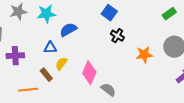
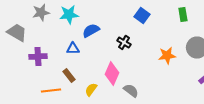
blue square: (109, 13) -> (142, 16), moved
green rectangle: (169, 14) -> (183, 14), moved, turned -64
black cross: (117, 36) -> (124, 42), moved
yellow semicircle: (61, 64) -> (91, 90), moved

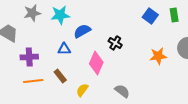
blue square: (142, 16) -> (150, 16), moved
pink diamond: (112, 74) -> (96, 63), moved
orange line: (51, 90) -> (33, 81), moved

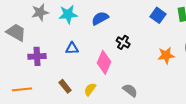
blue semicircle: (82, 31) -> (100, 18), moved
brown rectangle: (60, 76) -> (65, 86), moved
orange line: (33, 81) -> (22, 89), moved

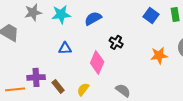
purple cross: (37, 56) -> (36, 77), moved

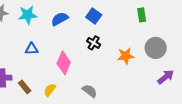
blue square: (151, 15) -> (94, 16), moved
black cross: (116, 42) -> (94, 43), moved

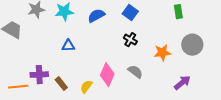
pink diamond: (64, 63) -> (107, 75), moved
purple arrow: (166, 77) -> (182, 83), moved
gray semicircle: (90, 91) -> (135, 72), moved

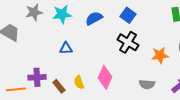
black cross: (130, 40) -> (128, 42), size x1.5
gray semicircle: (135, 72) -> (147, 84), moved, turned 147
yellow semicircle: (86, 87) -> (79, 82), moved, turned -56

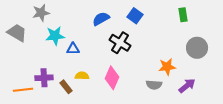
cyan star: (62, 14) -> (55, 36), moved
black cross: (128, 42) -> (120, 43), moved
orange star: (160, 55) -> (167, 67), moved
yellow semicircle: (79, 82) -> (82, 76), moved, turned 112

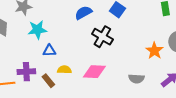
blue triangle: (73, 49) -> (49, 51), moved
orange star: (167, 67) -> (154, 51), moved, turned -30
pink diamond: (112, 78) -> (94, 72), turned 70

